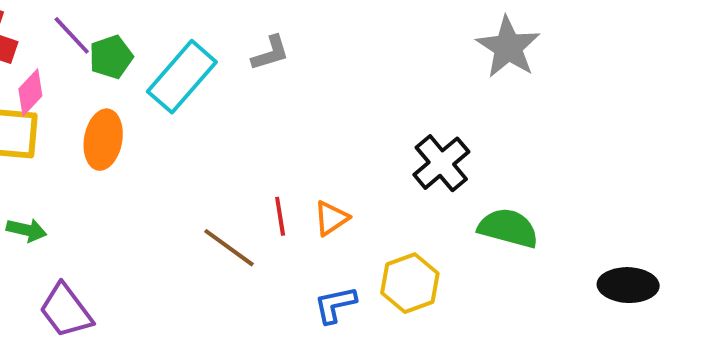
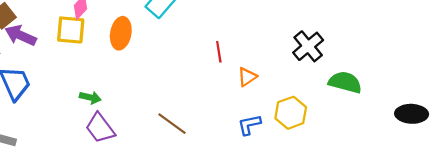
red line: (280, 216) -> (219, 52), moved
green arrow: (26, 230) -> (90, 97), moved
brown line: (229, 248) -> (172, 124), moved

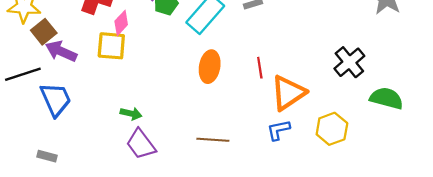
orange ellipse: (121, 33) -> (210, 67), moved
orange triangle: (247, 77) -> (288, 93), size x1.8
brown line: (172, 124) -> (213, 140), turned -32
blue L-shape: (249, 125) -> (278, 130), moved

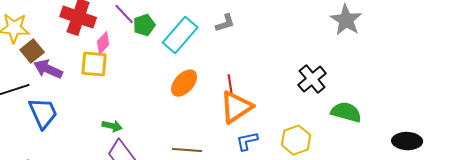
orange ellipse: (210, 67) -> (184, 83), turned 32
orange triangle: (288, 93) -> (236, 107), moved

